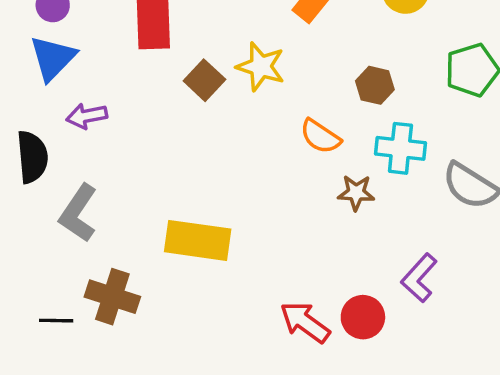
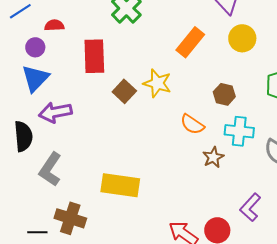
purple arrow: (87, 116) -> (55, 112), size x1.4
brown star: (356, 193) -> (213, 157), turned -30

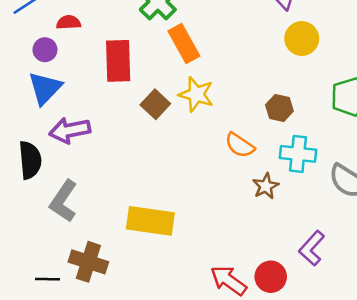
orange rectangle: (190, 42) -> (184, 43), moved, turned -68

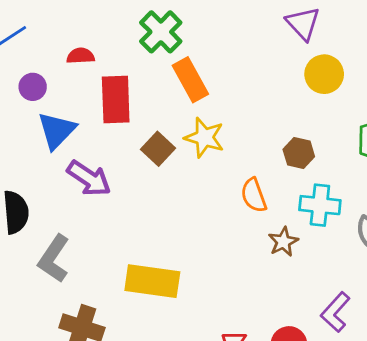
red semicircle: (69, 22) -> (81, 56), moved
blue triangle: (45, 88) -> (57, 130), moved
purple arrow: (70, 130) -> (89, 178), moved, turned -135
orange semicircle: (240, 145) -> (254, 195), turned 36

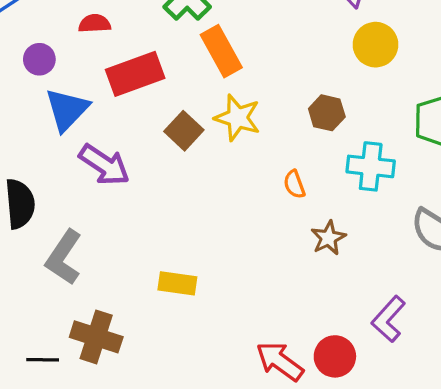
red rectangle: (116, 100) -> (135, 74), turned 72
brown hexagon: (299, 153) -> (327, 113), moved
orange semicircle: (254, 195) -> (294, 184), size x0.7
cyan cross: (320, 205) -> (371, 166), moved
yellow rectangle: (152, 281) -> (177, 283), size x0.6

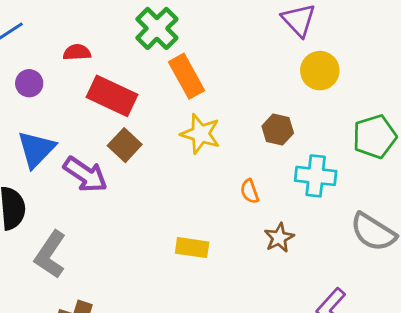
red rectangle: (135, 74) -> (112, 96), turned 45
blue triangle: (67, 110) -> (36, 149), moved
brown square: (184, 131) -> (125, 145), moved
yellow rectangle: (177, 283) -> (192, 248), moved

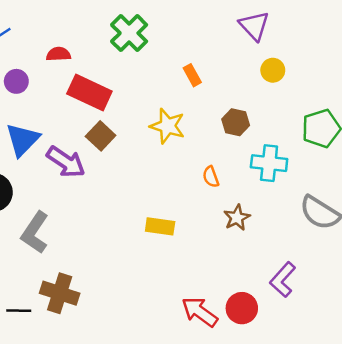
yellow circle: (320, 71) -> (273, 70), size x0.7
orange rectangle: (186, 76) -> (192, 75), moved, size x0.6

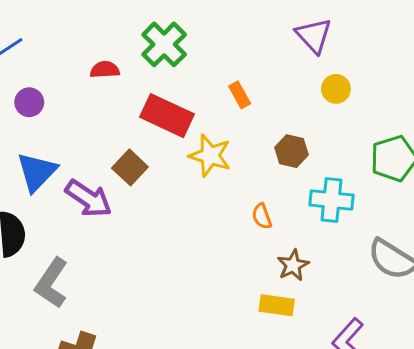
red semicircle: (58, 54) -> (105, 70), moved
red rectangle: (89, 93) -> (167, 116), moved
yellow rectangle: (160, 226) -> (277, 305), moved

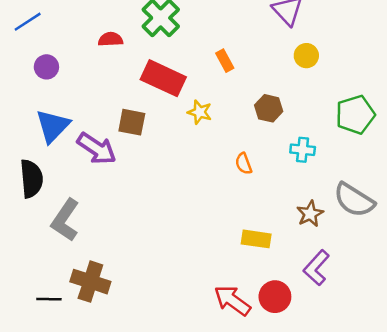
yellow star: (210, 156) -> (200, 112), size x0.7
brown square: (130, 167) -> (132, 122), turned -32
cyan cross: (332, 200) -> (303, 150), size x0.7
brown star: (293, 265) -> (310, 214), moved

